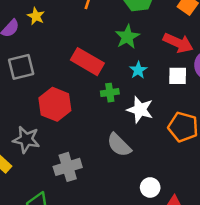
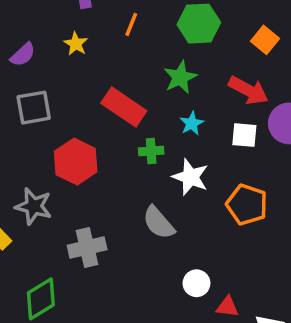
yellow star: (36, 16) -> (76, 44), moved

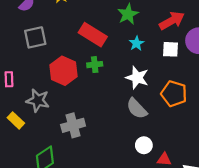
red arrow: (248, 90) -> (172, 21), turned -55
green cross: (151, 151) -> (95, 65), moved
gray semicircle: (159, 223) -> (137, 108), moved

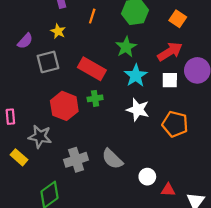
gray square: (35, 37) -> (48, 62), moved
cyan star: (137, 43) -> (136, 76), size x1.5
gray semicircle: (137, 108) -> (112, 159), moved

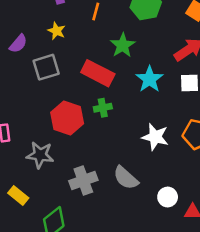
green star: (126, 47) -> (123, 45), moved
white star: (138, 110) -> (155, 137), moved
yellow rectangle: (19, 157) -> (18, 196), moved

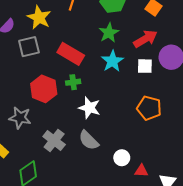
yellow star: (57, 31) -> (39, 18), size x1.6
green star: (123, 45) -> (109, 33), moved
white star: (155, 137) -> (89, 108), moved
gray cross: (83, 180) -> (54, 140), turned -35

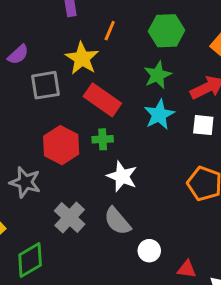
yellow star: (39, 18) -> (82, 58), moved
white circle: (122, 158) -> (149, 251), moved

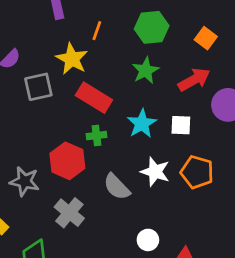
cyan star: (159, 115) -> (142, 124), moved
white square: (203, 125) -> (181, 125), moved
red hexagon: (61, 145) -> (67, 161), moved
white star: (122, 176) -> (155, 172), moved
gray semicircle: (117, 221) -> (117, 187), moved

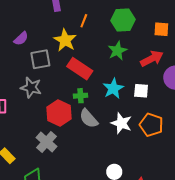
orange square: (206, 38) -> (161, 29), turned -35
gray star: (25, 181) -> (31, 88), moved
gray semicircle: (117, 187) -> (89, 118), moved
gray cross: (69, 213) -> (47, 142), moved

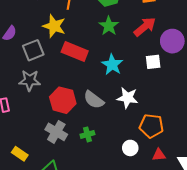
white square: (141, 91) -> (153, 62), moved
green cross: (80, 96) -> (87, 134), moved
orange pentagon: (151, 125) -> (151, 126), moved

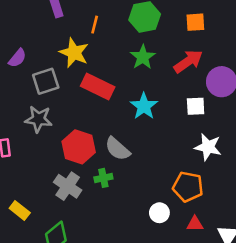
white star: (127, 98) -> (208, 147), moved
green cross: (87, 134) -> (103, 178), moved

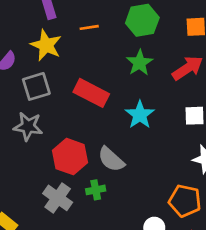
orange line: (95, 25) -> (89, 27), turned 66
yellow star: (74, 53) -> (46, 45), moved

